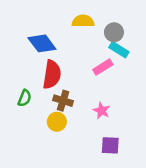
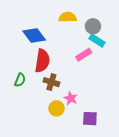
pink star: (102, 111) -> (71, 98), moved
yellow circle: (57, 122) -> (56, 108), moved

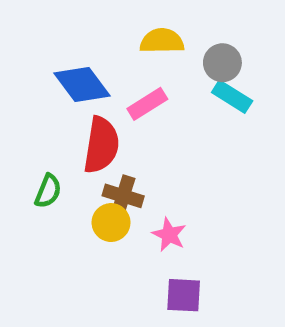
pink rectangle: (84, 55) -> (147, 104), moved
yellow circle: (56, 108) -> (111, 223), moved
purple square: (90, 119) -> (184, 295), moved

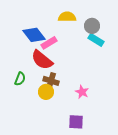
pink rectangle: (147, 104) -> (49, 43), moved
red semicircle: (101, 145) -> (42, 60), turned 120
pink star: (169, 235) -> (82, 92), moved

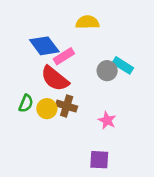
gray circle: (92, 26) -> (107, 71), moved
cyan rectangle: (96, 40) -> (123, 65), moved
yellow circle: (46, 92) -> (47, 109), moved

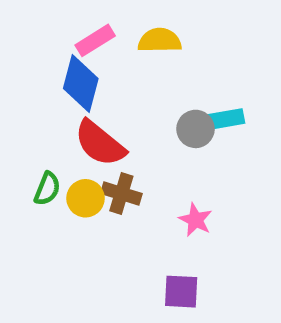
blue diamond: (44, 46) -> (81, 84), turned 52
pink rectangle: (64, 56) -> (95, 40), moved
cyan rectangle: (123, 65) -> (224, 119), turned -42

